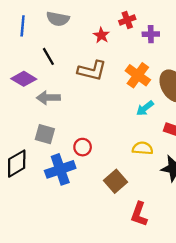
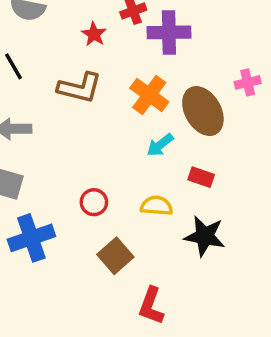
purple cross: (151, 34) -> (169, 32), size x1.6
red circle: (83, 147) -> (94, 202), moved

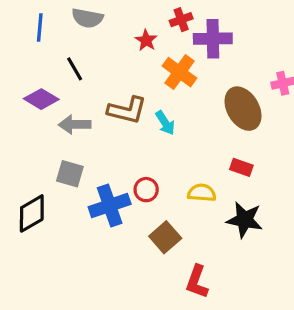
brown L-shape: (80, 88) -> (127, 110), moved
orange cross: (149, 95) -> (179, 72), moved
cyan arrow: (160, 145) -> (165, 123), moved, turned -85
blue cross: (31, 238) -> (110, 205), moved

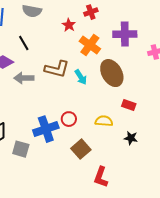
purple cross: (213, 39) -> (125, 34), moved
brown ellipse: (243, 109) -> (112, 73), moved
gray square: (70, 174) -> (21, 149), moved
black star: (245, 220) -> (131, 138), size x0.6

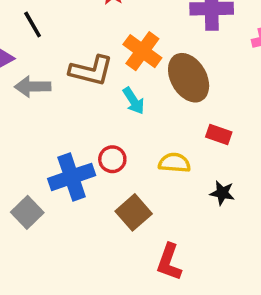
orange cross: (90, 45) -> (142, 51), moved
cyan arrow: (81, 77) -> (134, 101), moved
gray square: (21, 149) -> (27, 212), turned 30

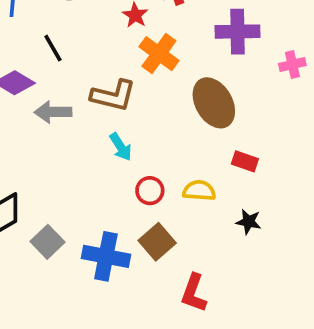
orange cross: (142, 51) -> (159, 54), moved
cyan arrow: (134, 101) -> (121, 147), moved
red circle: (112, 159) -> (150, 191), moved
blue cross: (72, 177) -> (106, 256), moved, turned 30

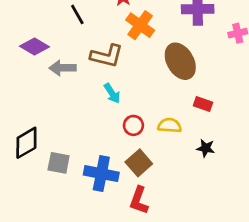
black line: (53, 48) -> (77, 14), moved
gray square: (47, 242) -> (59, 163), turned -35
red L-shape: (194, 293) -> (139, 200), moved

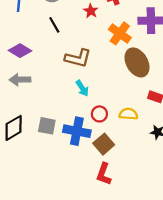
orange cross: (140, 25) -> (120, 33), moved
gray arrow: (63, 68) -> (20, 80), moved
gray square: (59, 163) -> (47, 126), moved
blue cross: (101, 174) -> (77, 131), moved

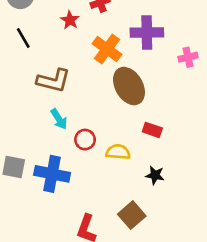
red circle: (99, 114) -> (85, 140), moved
brown square: (104, 144) -> (132, 215), moved

